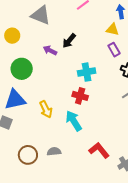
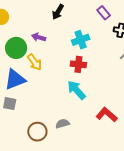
purple arrow: (50, 50) -> (39, 37), moved
yellow arrow: (46, 109) -> (35, 62), moved

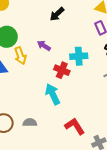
purple arrow: (39, 37) -> (44, 46), moved
cyan cross: (81, 40) -> (79, 56), moved

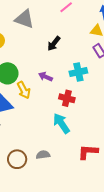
cyan cross: (79, 56) -> (78, 72), moved
red L-shape: (75, 126) -> (88, 152), turned -45

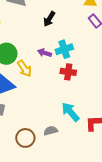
cyan cross: (78, 72) -> (64, 49), moved
cyan arrow: (61, 123) -> (70, 112), moved

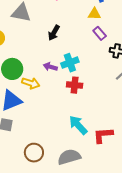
yellow arrow: (24, 69) -> (31, 83), turned -36
gray semicircle: (51, 131) -> (69, 157), moved, size x1.6

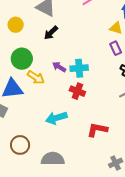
black arrow: (54, 33) -> (51, 33), moved
cyan arrow: (78, 125) -> (56, 118), moved, turned -80
red L-shape: (103, 135) -> (97, 130), moved

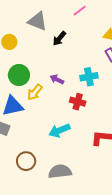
black arrow: (51, 33) -> (59, 38), moved
cyan cross: (79, 68) -> (89, 77), moved
yellow arrow: (36, 77) -> (35, 92), turned 102

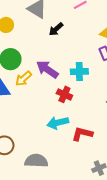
purple arrow: (57, 79) -> (47, 69), size x1.6
cyan arrow: (59, 130) -> (58, 123), moved

